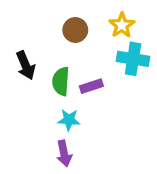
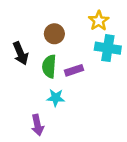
brown circle: (75, 30) -> (54, 34), moved
purple arrow: (64, 153) -> (37, 125), moved

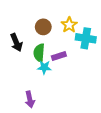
yellow star: (99, 21) -> (69, 25), moved
cyan star: (56, 98) -> (44, 67), moved

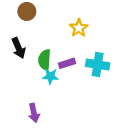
brown circle: (43, 27) -> (27, 11), moved
cyan cross: (86, 38) -> (98, 65), moved

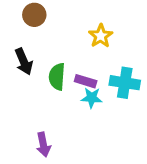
purple rectangle: (67, 63) -> (86, 81), turned 35
cyan star: (50, 76) -> (92, 98), moved

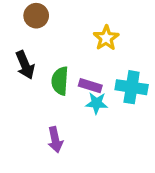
purple arrow: (43, 144) -> (55, 140), moved

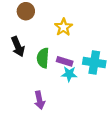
yellow star: (106, 38) -> (63, 27), moved

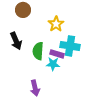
cyan cross: (94, 63) -> (70, 46), moved
cyan star: (69, 74) -> (53, 64), moved

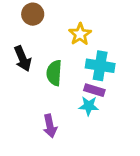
purple rectangle: (57, 54) -> (94, 90), moved
cyan star: (53, 64) -> (89, 106), moved

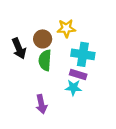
brown circle: (33, 14) -> (43, 39), moved
yellow star: (80, 34) -> (66, 28), turned 30

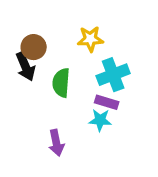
brown circle: (43, 39) -> (34, 47), moved
cyan cross: (83, 54) -> (113, 75), turned -30

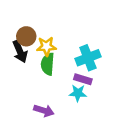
yellow star: (90, 39) -> (46, 46), moved
purple arrow: (56, 143) -> (44, 111), turned -60

